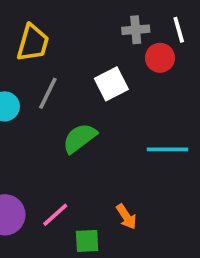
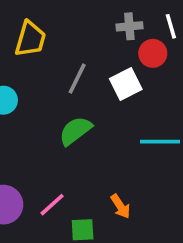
white square: (111, 84) -> (126, 84), moved
gray line: (48, 93) -> (77, 79), moved

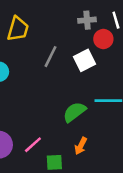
green semicircle: (75, 131) -> (74, 112), moved
orange arrow: (120, 206) -> (81, 146), turned 60

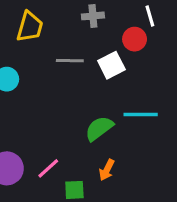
gray cross: (87, 20) -> (93, 16), moved
gray line: (51, 57) -> (70, 61), turned 65

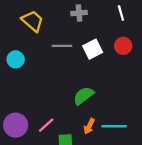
yellow trapezoid: (30, 27) -> (33, 21), turned -65
red circle: (135, 39) -> (123, 46), moved
cyan line: (141, 114) -> (114, 126), moved

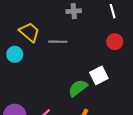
yellow trapezoid: (33, 21) -> (29, 32), moved
white square: (93, 49) -> (99, 75), moved

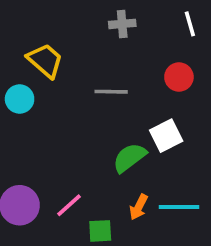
gray line: (58, 42) -> (111, 92), moved
red circle: (115, 42) -> (179, 77), moved

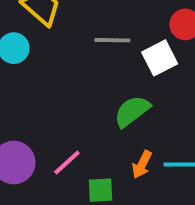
white square: (166, 136) -> (160, 58), moved

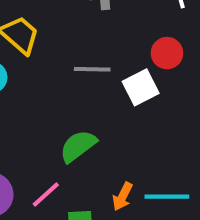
green semicircle: (132, 111) -> (78, 146), moved

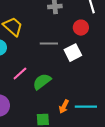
red circle: (167, 53) -> (81, 28), moved
pink line: (46, 195) -> (20, 74), moved

